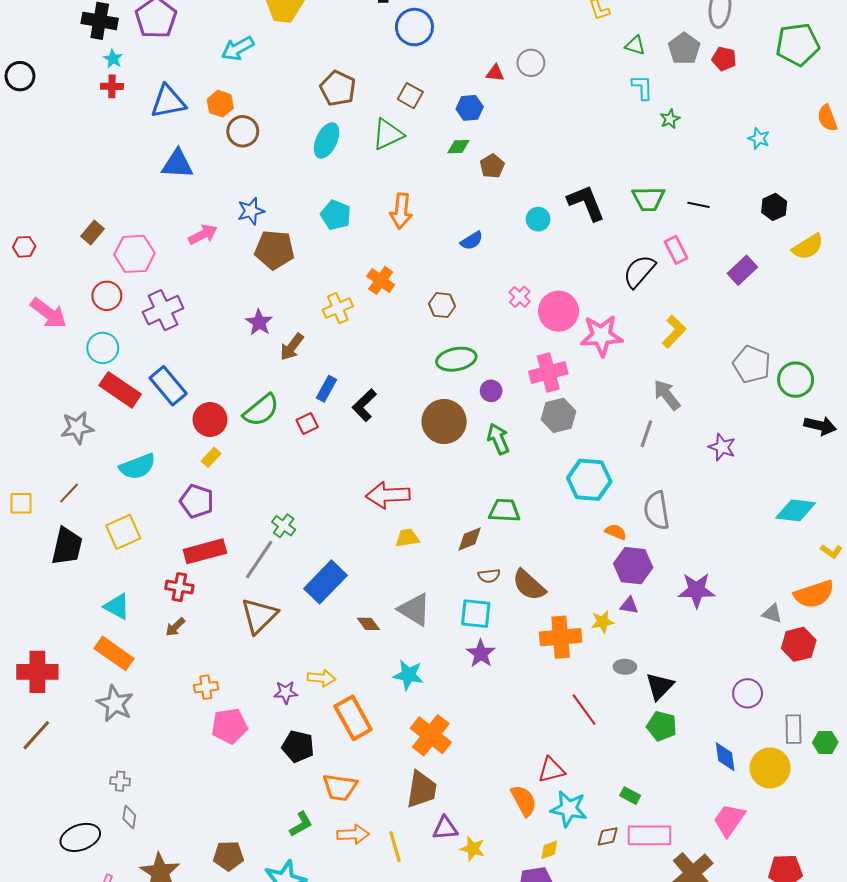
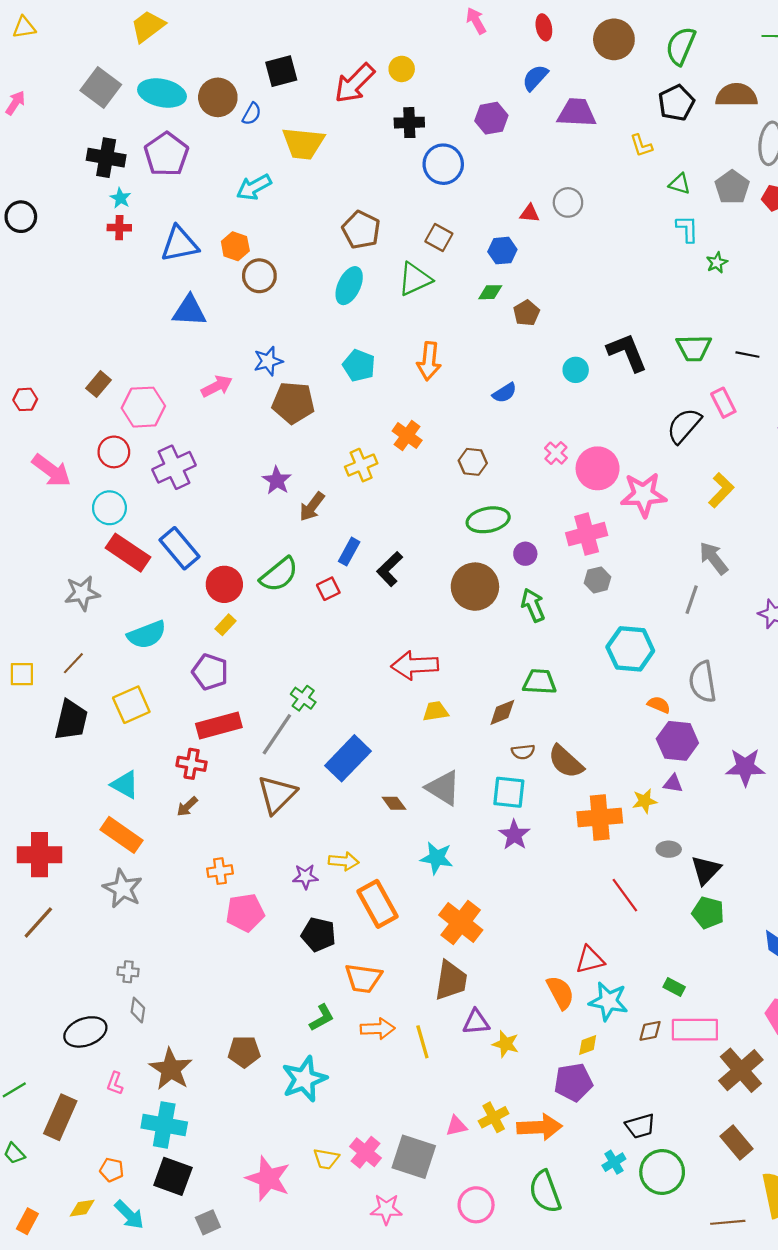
gray hexagon: (559, 415) -> (598, 580), size x0.7

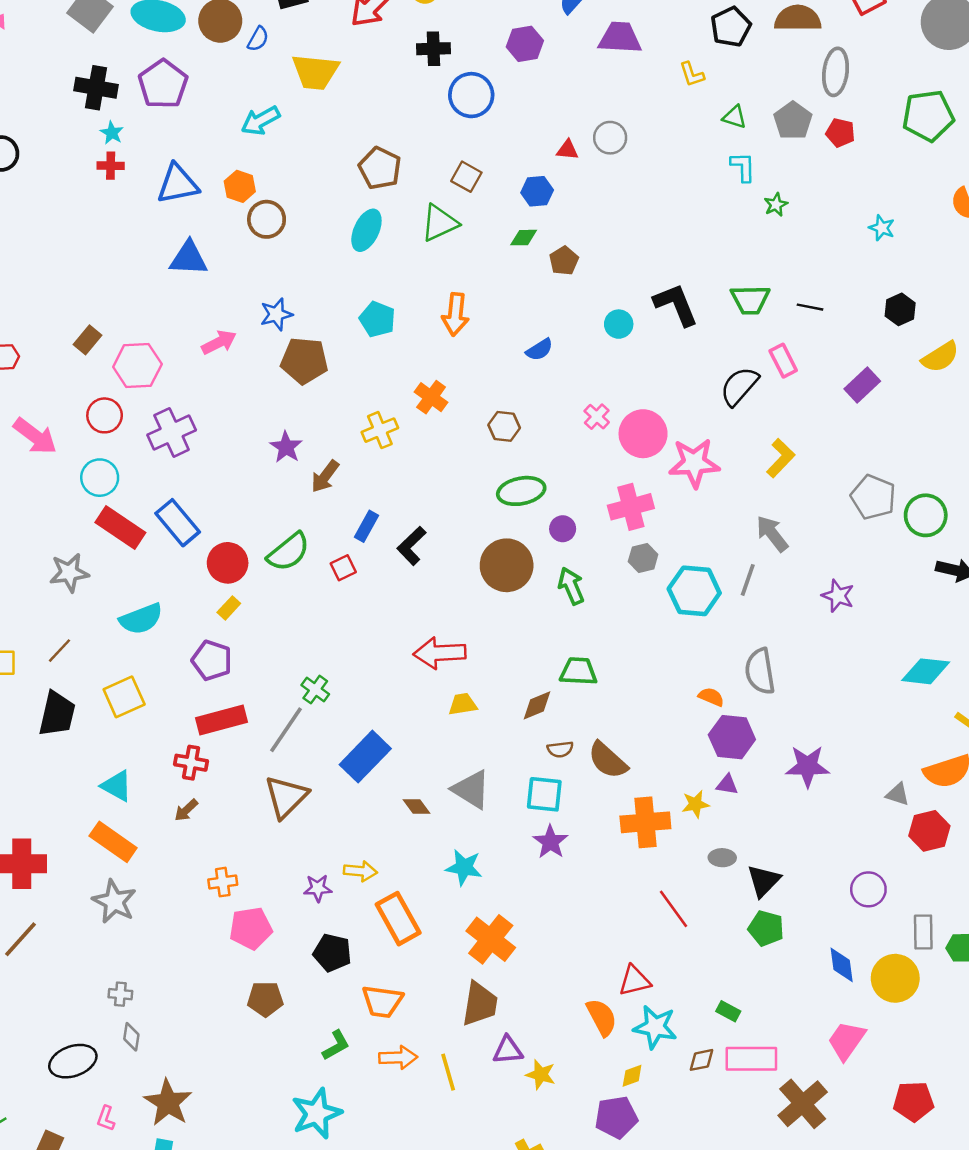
cyan hexagon: (630, 649) -> (694, 591), moved
brown pentagon: (244, 1052) -> (265, 999), moved

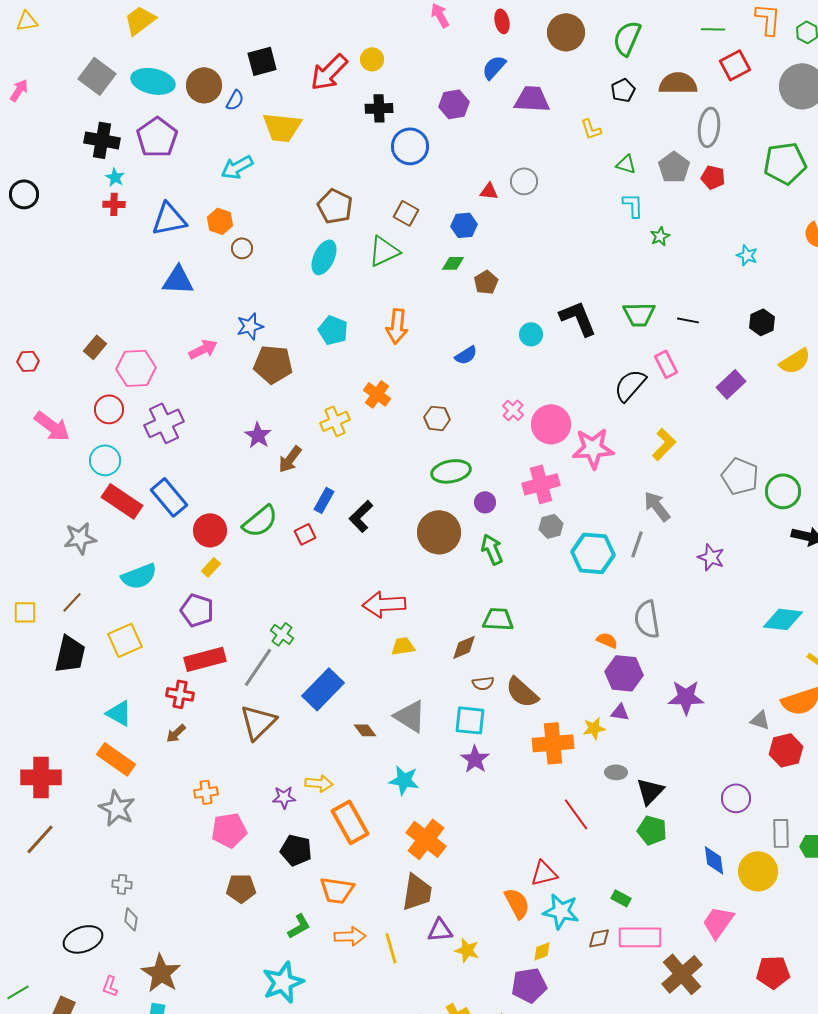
black pentagon: (731, 27) -> (623, 90), size x0.7
brown circle: (267, 219) -> (242, 248), size x0.7

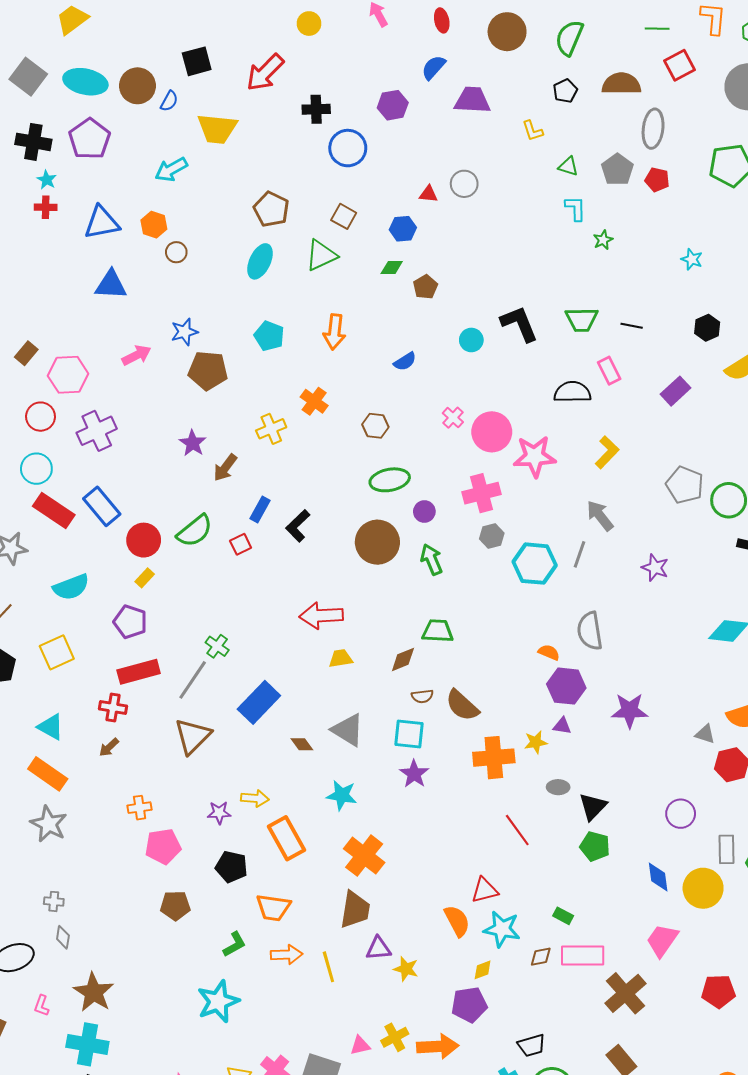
yellow circle: (372, 59) -> (309, 24), moved
black semicircle: (630, 385) -> (572, 392), turned 48

